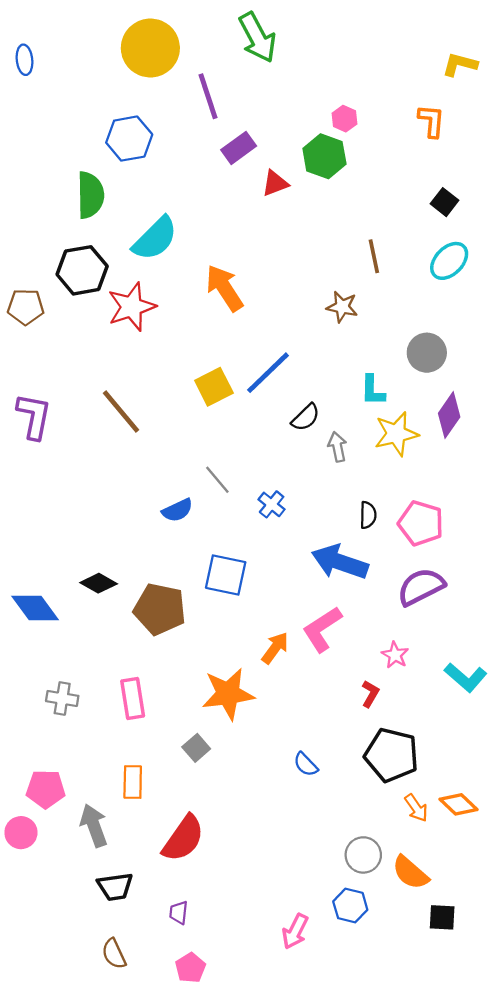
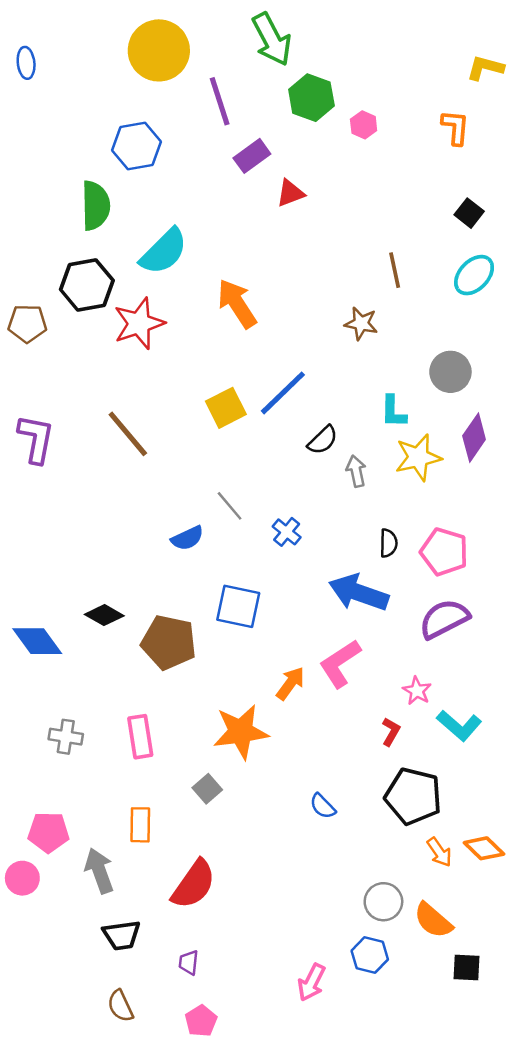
green hexagon: (324, 156) -> (311, 98), moved
cyan L-shape: (466, 677) -> (459, 726), moved

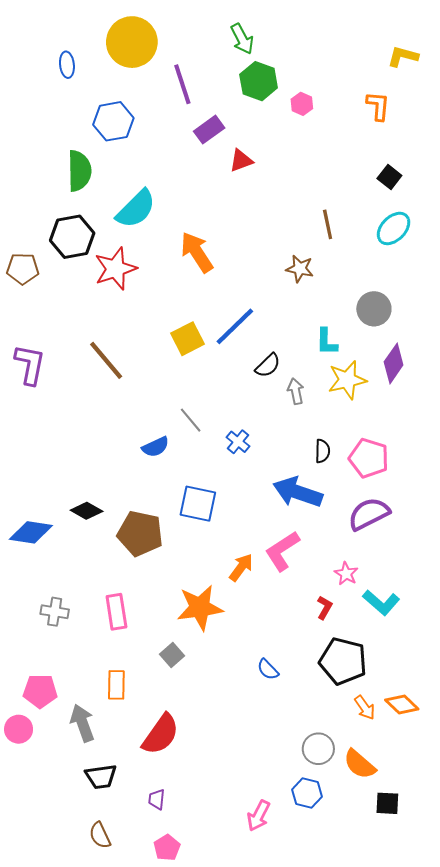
green arrow: (272, 39) -> (242, 39), moved, size x0.7
blue ellipse: (26, 63) -> (67, 65), moved
blue diamond: (37, 641) -> (31, 532), turned -45

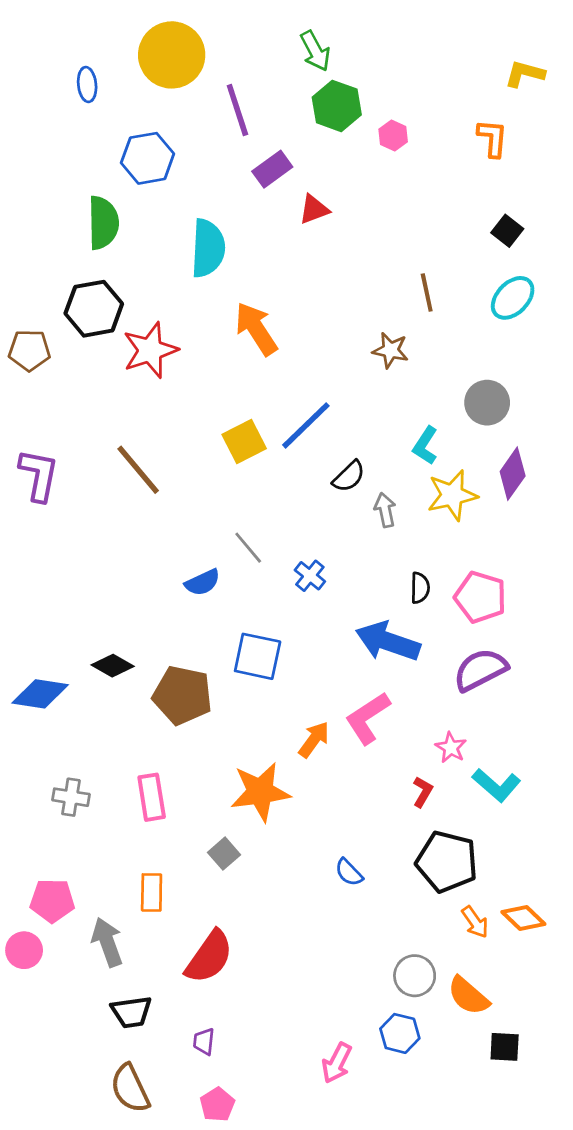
cyan semicircle: (136, 209) -> (208, 248), moved, turned -42
cyan L-shape: (327, 342) -> (425, 446), turned 32
brown semicircle: (100, 835) -> (130, 1088), size x1.4

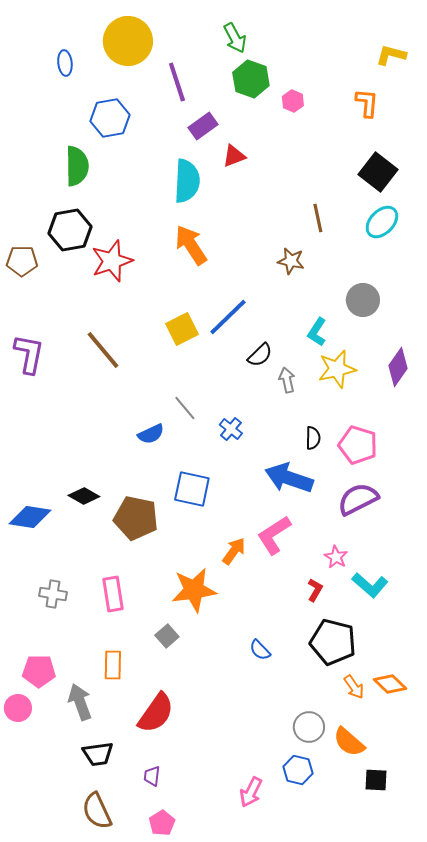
black square: (507, 231) -> (378, 172), size x1.6
cyan semicircle: (208, 248) -> (187, 181), moved
purple diamond: (513, 474) -> (398, 367), moved

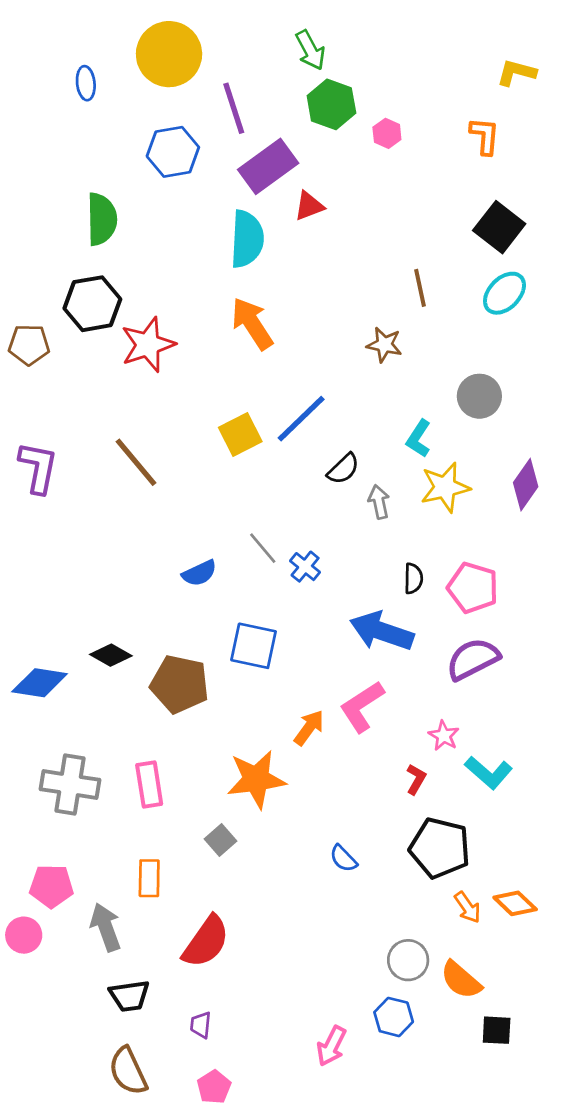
blue hexagon: (110, 118) -> (173, 152), moved
purple rectangle: (203, 126) -> (268, 166), size x1.5
gray line: (185, 408) -> (263, 548), moved
gray cross: (53, 594) -> (70, 784), size x1.6

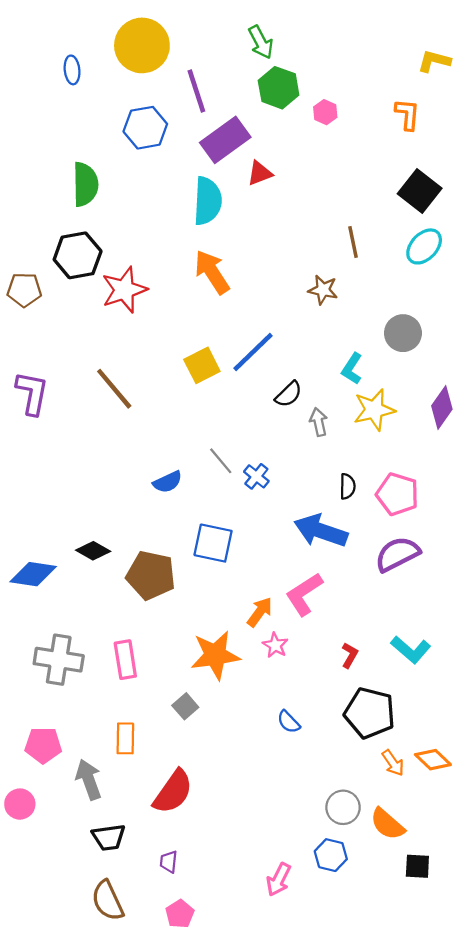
pink star: (444, 736) -> (275, 645), moved
pink circle: (24, 935) -> (20, 804), moved

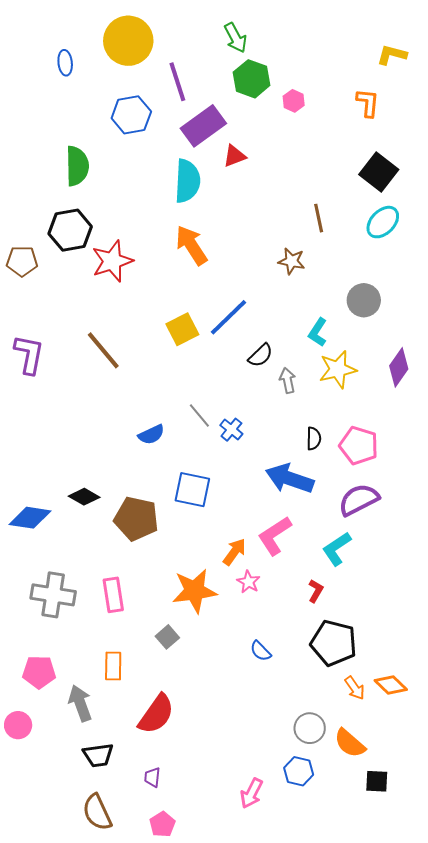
cyan L-shape: (411, 650) -> (337, 549), moved, turned 105

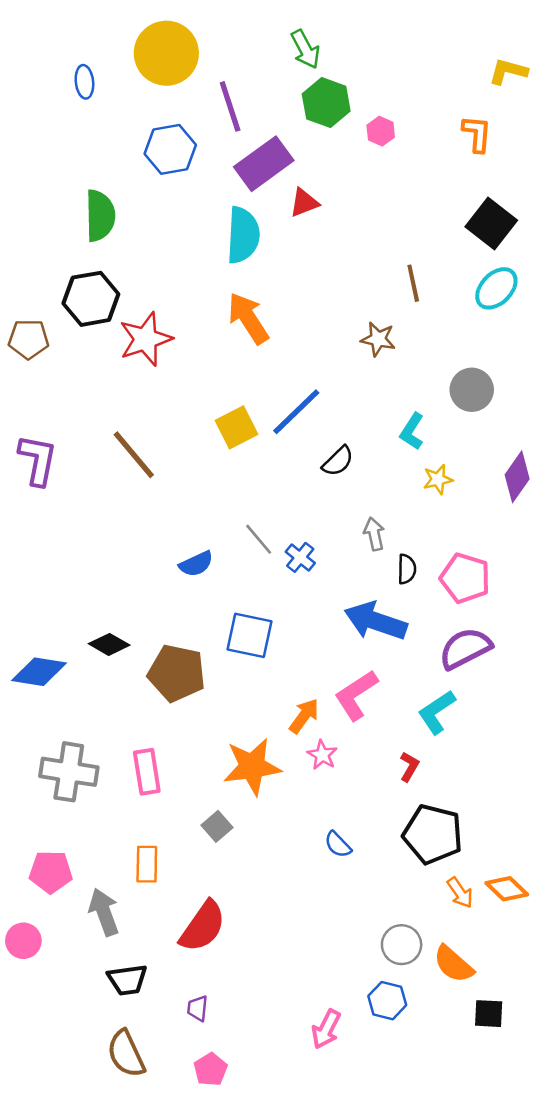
yellow star: (338, 369) -> (438, 479), size x0.6
gray arrow: (288, 380) -> (374, 534), moved

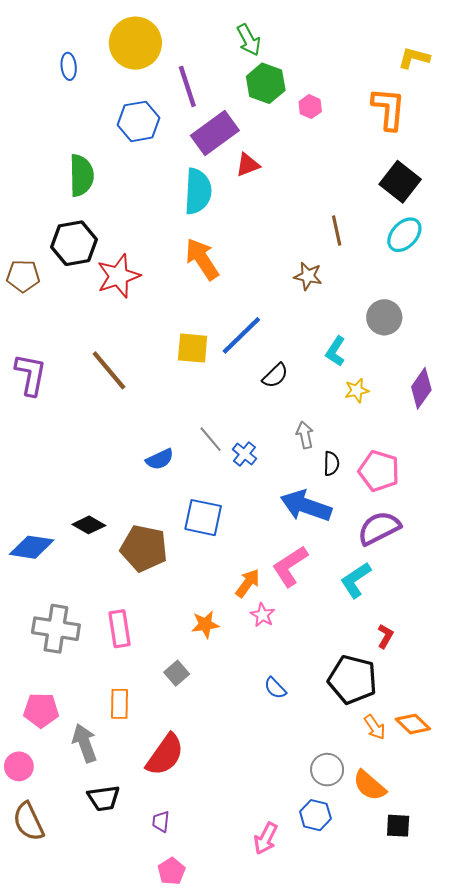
orange L-shape: (477, 134) -> (389, 109), size x1.4
yellow square: (237, 427) -> (193, 348), turned 32
orange star: (252, 767) -> (205, 624), size x0.6
red L-shape: (409, 767) -> (385, 636), moved
brown semicircle: (126, 1054) -> (28, 821), moved

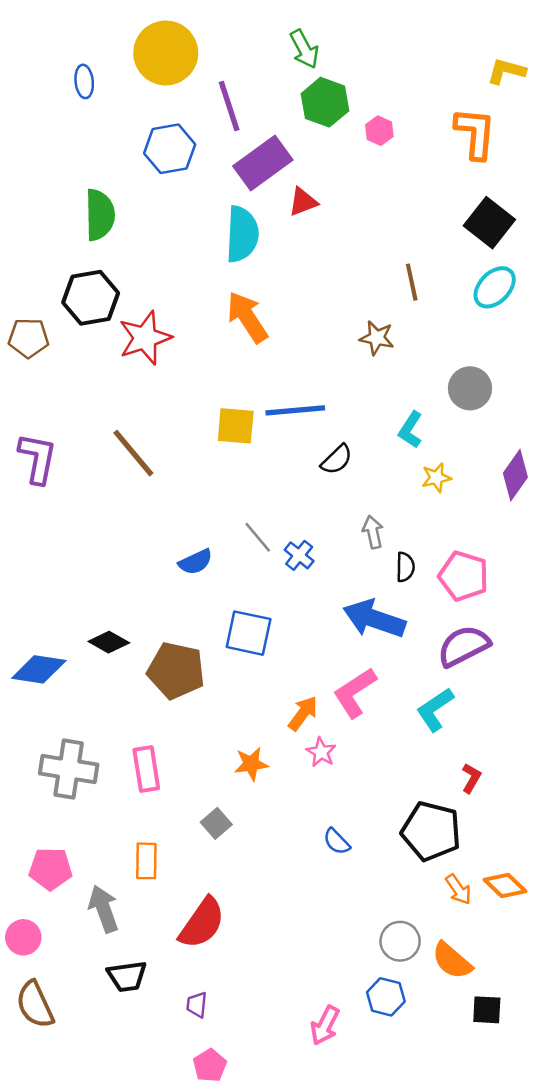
blue line: (241, 335) -> (295, 410), turned 39

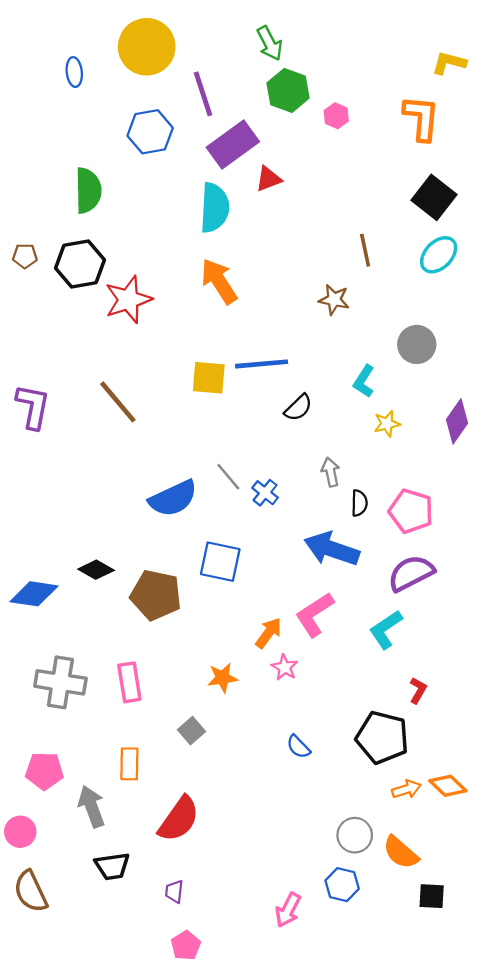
brown pentagon: (28, 338) -> (25, 256), moved, size x0.7
blue semicircle: (196, 562) -> (173, 498), size x1.6
orange arrow: (458, 889) -> (406, 789), turned -72

